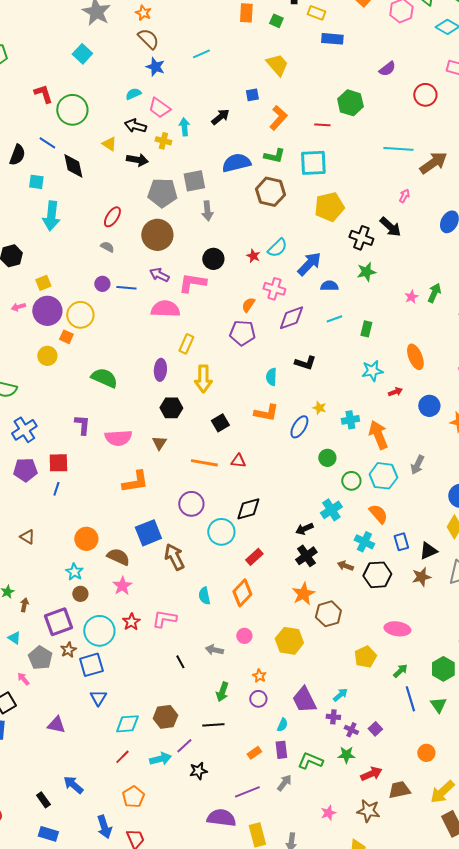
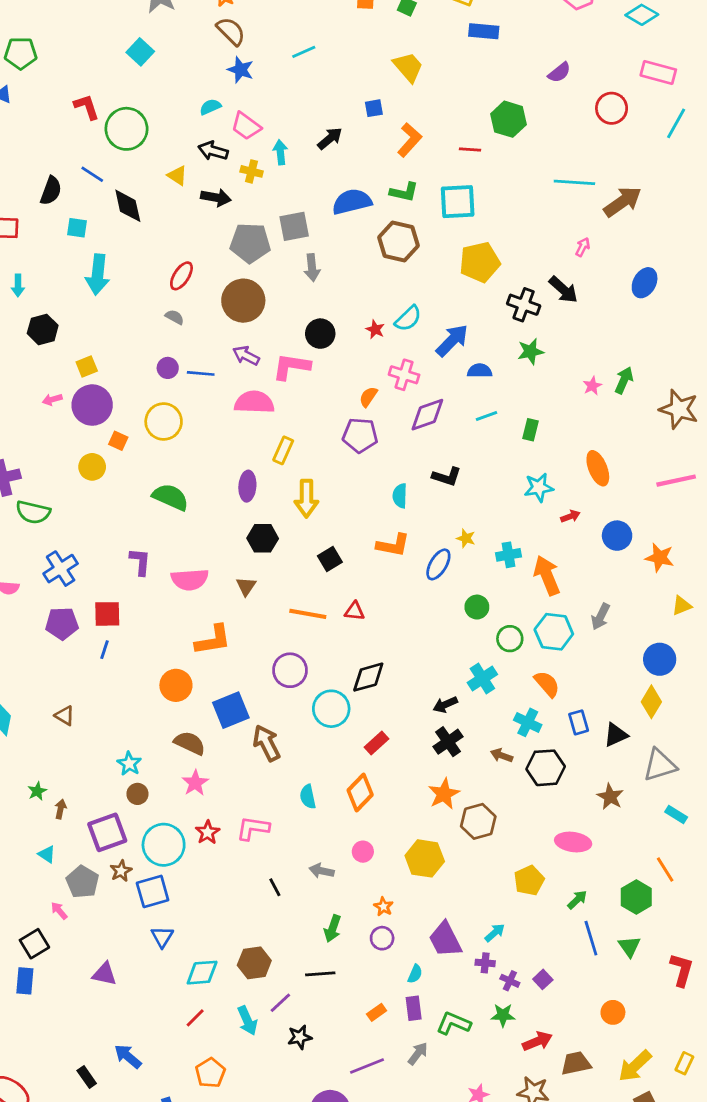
yellow circle: (80, 315) -> (164, 422), moved
orange circle: (86, 539) -> (176, 685), moved
brown star: (421, 577) -> (610, 797), moved, turned -30
cyan arrow: (160, 759) -> (247, 1021), turned 80

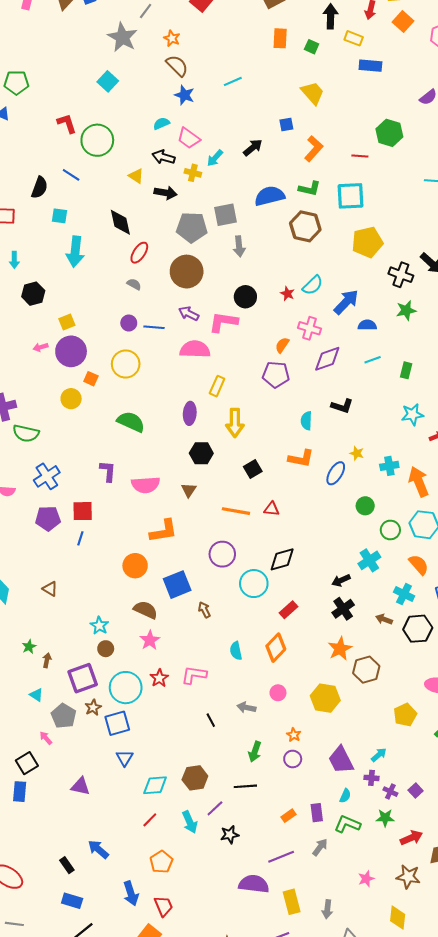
cyan arrow: (280, 152) -> (215, 158), turned -132
black diamond: (128, 206) -> (120, 222), moved
brown arrow: (267, 743) -> (204, 610), size x0.6
cyan semicircle: (415, 974) -> (345, 796), moved

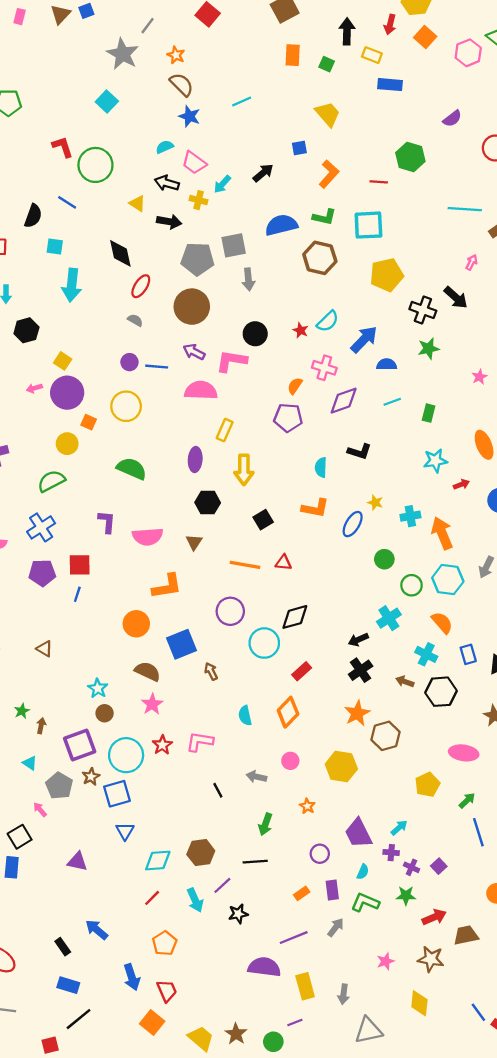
yellow square: (67, 322) -> (63, 361), turned -35
green semicircle: (26, 433) -> (51, 481), moved, turned 140
purple circle: (293, 759) -> (320, 854), moved

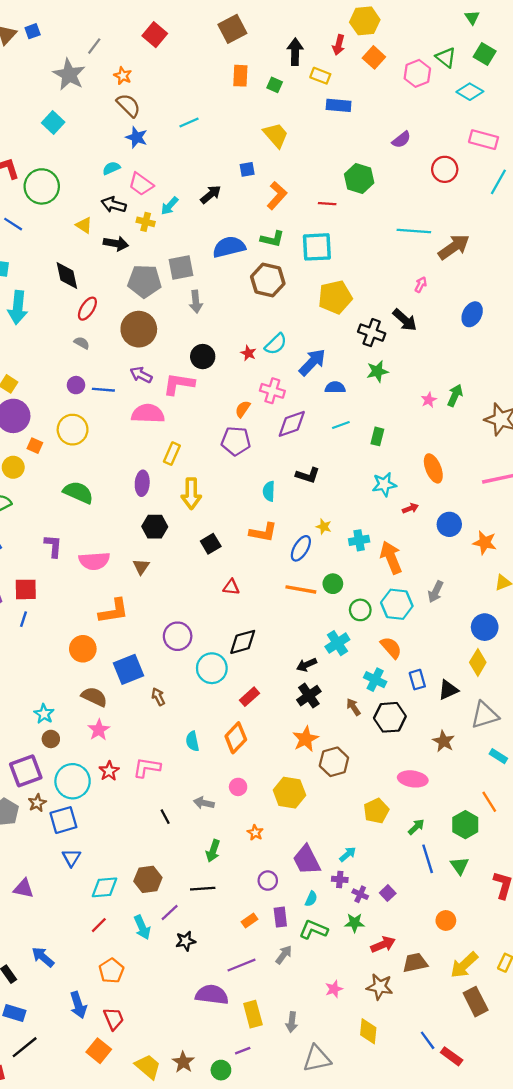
orange line: (245, 565) -> (301, 589), moved
brown arrow: (405, 682) -> (353, 707), turned 36

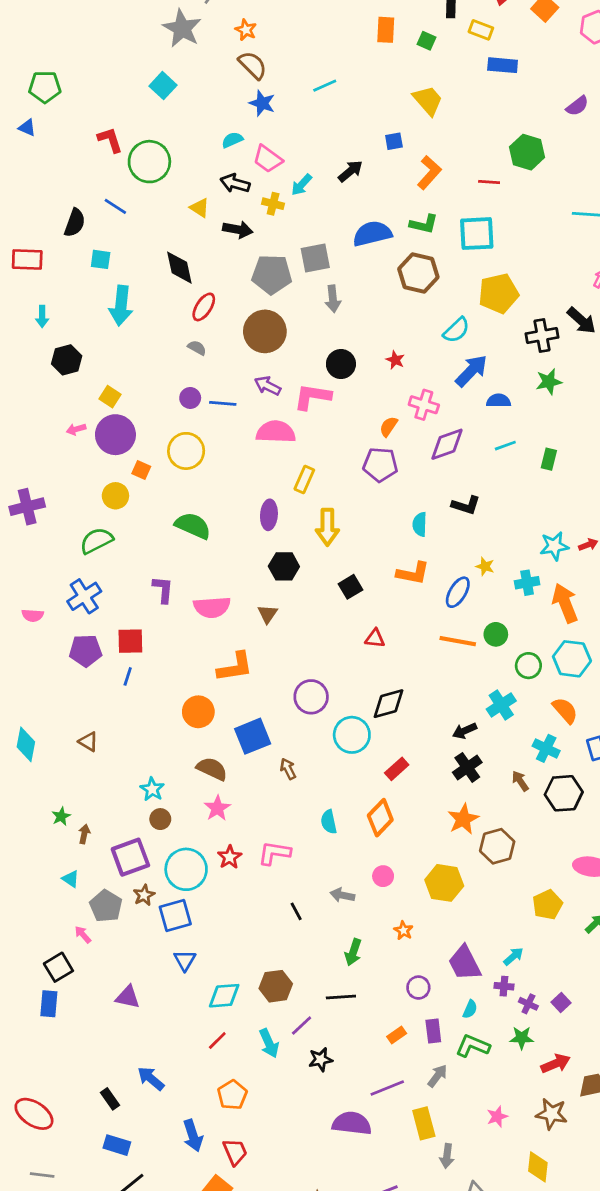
black cross: (372, 333) -> (542, 335), turned -30
cyan semicircle: (276, 344) -> (456, 330), moved
cyan star: (384, 484) -> (554, 546), moved
yellow rectangle: (253, 1014) -> (424, 1123), moved

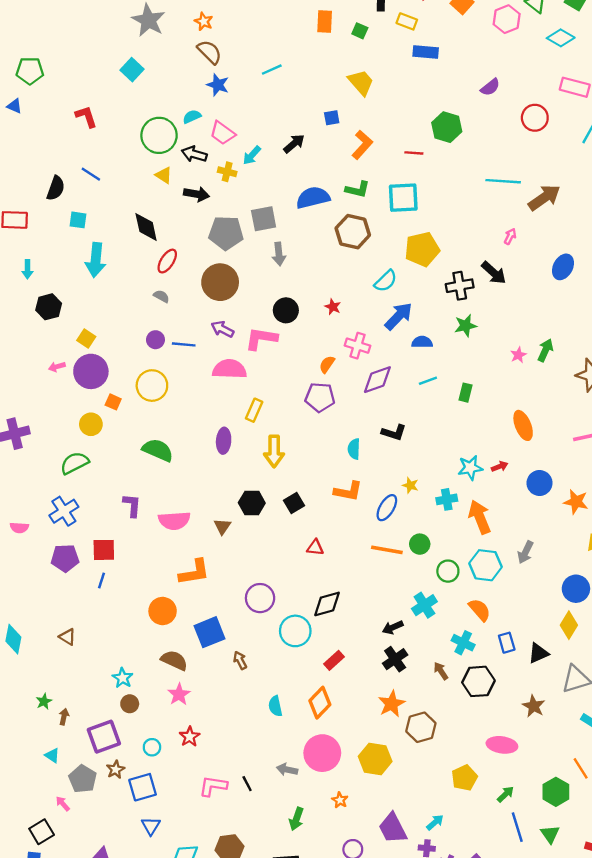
green circle: (149, 162) -> (159, 135), moved
black hexagon: (284, 566) -> (252, 503), moved
pink L-shape: (274, 853) -> (213, 786), moved
cyan circle: (186, 869) -> (152, 747), size x0.5
pink circle: (383, 876) -> (322, 753), size x2.0

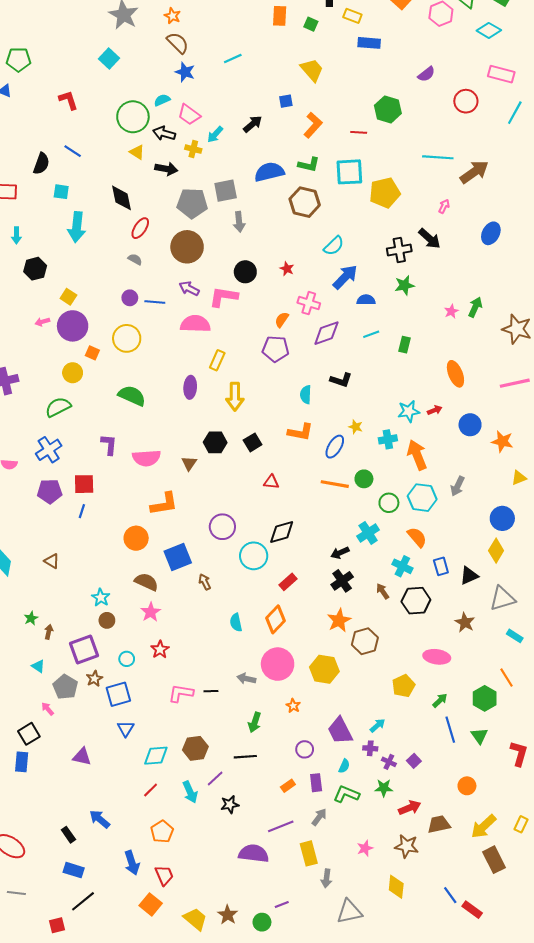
yellow pentagon: (422, 249) -> (385, 193), moved
black line: (247, 784) -> (211, 691), turned -64

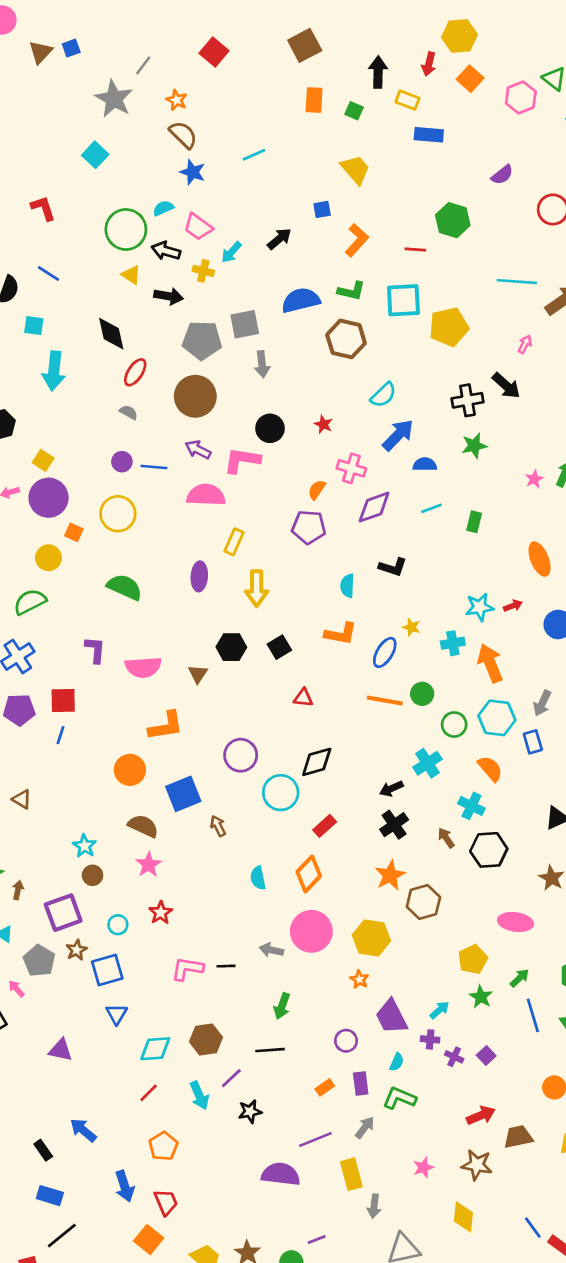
blue rectangle: (441, 566) -> (533, 742), moved
orange star: (293, 706) -> (359, 979), moved
green star: (384, 788) -> (481, 997), moved, turned 30

